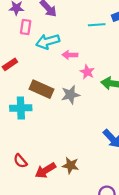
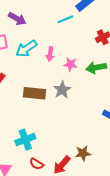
pink arrow: (70, 55) -> (50, 54), turned -64
cyan cross: (21, 108) -> (25, 140), moved

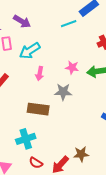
pink arrow: (50, 54) -> (40, 74), moved
gray star: (62, 90) -> (63, 92), turned 30
brown rectangle: (34, 93) -> (38, 109), moved

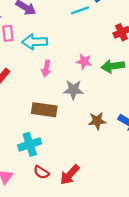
cyan arrow: (30, 51) -> (35, 42), turned 30
brown star: (81, 154) -> (97, 121), moved

